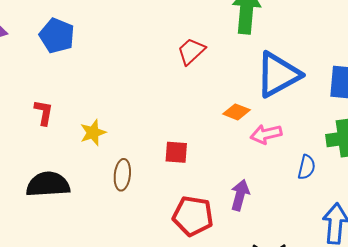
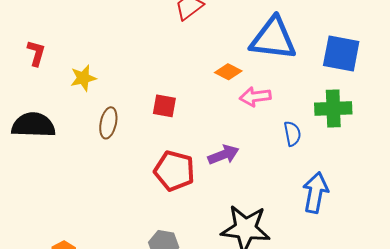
blue triangle: (278, 75) -> (273, 39), turned 30
blue semicircle: (307, 167) -> (292, 134), turned -30
purple arrow: (240, 195) -> (223, 155), turned 48

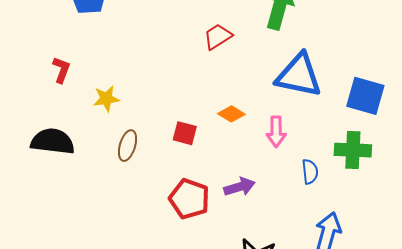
orange diamond: (228, 72) -> (231, 114), moved
pink arrow: (255, 97) -> (276, 132), turned -88

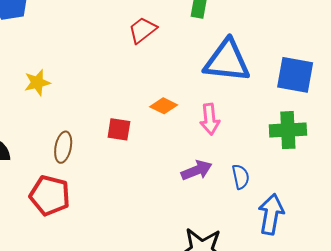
yellow star: (106, 99) -> (37, 83), moved
blue semicircle: (310, 172) -> (241, 177), moved
purple arrow: (239, 187) -> (196, 170), moved
red pentagon: (189, 199) -> (50, 195), moved

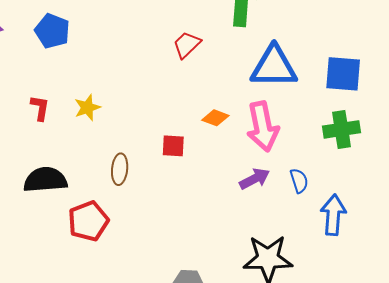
pink arrow: (210, 119) -> (263, 126), size x1.6
red pentagon: (50, 195) -> (88, 221), moved, turned -30

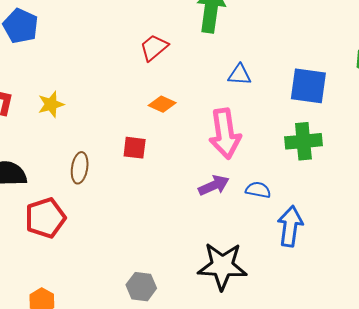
blue triangle: (274, 67) -> (240, 75), size x0.5
orange diamond: (215, 118) -> (162, 104), moved
blue semicircle: (299, 181) -> (258, 190), turned -65

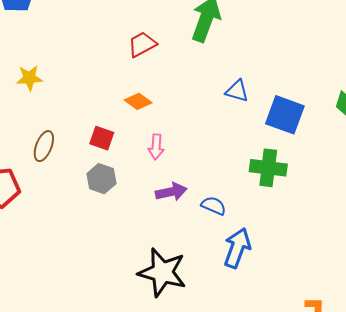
blue triangle: (240, 75) -> (237, 91), moved
pink arrow: (225, 134) -> (156, 147), moved, size x0.5
gray hexagon: (141, 287) -> (101, 179), moved

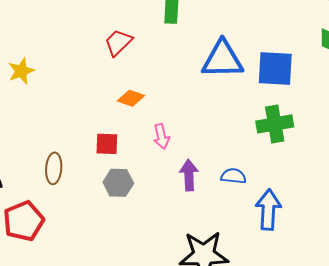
yellow star: (29, 78) -> (21, 71), moved
blue triangle: (237, 91) -> (222, 59), size x1.8
purple arrow: (171, 192) -> (189, 175), turned -64

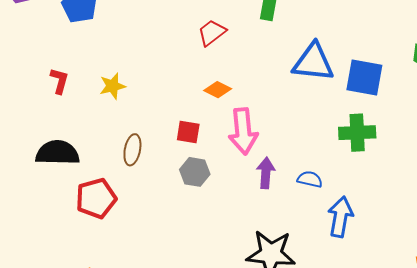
yellow star: (21, 71) -> (113, 86), moved
pink arrow: (161, 136) -> (243, 131), size x1.8

